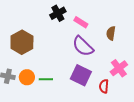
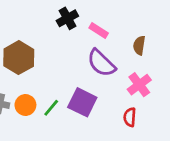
pink cross: (119, 68) -> (139, 85), moved
purple square: (81, 75) -> (82, 102), moved
green line: (46, 79) -> (51, 108), turned -48

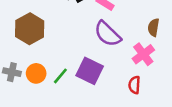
brown semicircle: (139, 45) -> (154, 27), moved

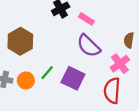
green line: (60, 76) -> (47, 73), moved
red semicircle: (134, 85) -> (112, 91), size x1.6

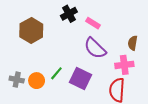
brown hexagon: (20, 41) -> (31, 30), moved
pink cross: (120, 64) -> (124, 65), turned 30

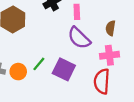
pink rectangle: (93, 23) -> (77, 12), turned 56
brown semicircle: (133, 43) -> (111, 28), moved

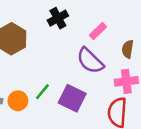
pink rectangle: (77, 12) -> (98, 31), moved, turned 48

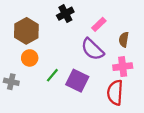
orange circle: (18, 101) -> (30, 58), moved

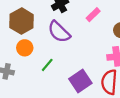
purple semicircle: (92, 49) -> (59, 32), moved
purple square: (77, 81) -> (80, 81), moved, turned 30

